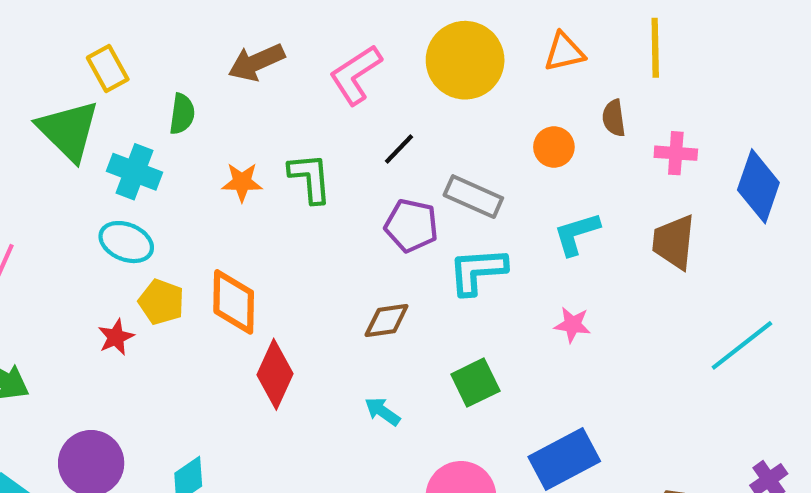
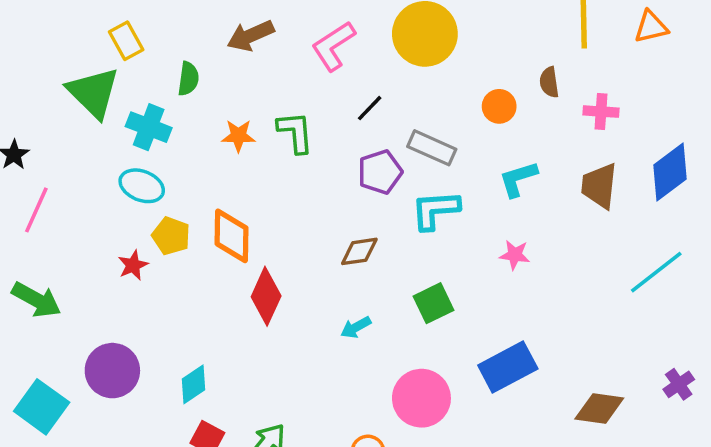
orange triangle: (564, 52) -> (651, 27), moved
blue diamond: (758, 186) -> (670, 172), moved, turned 34
purple pentagon: (411, 225) -> (380, 172), turned -30
cyan arrow: (382, 411) -> (356, 327), turned -64

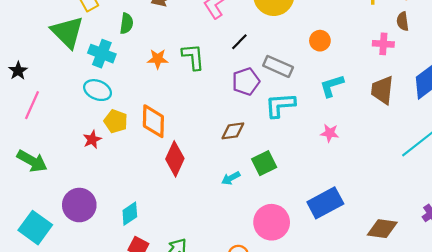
brown semicircle: (549, 82) -> (403, 21), moved
green square: (434, 303) -> (264, 163), moved

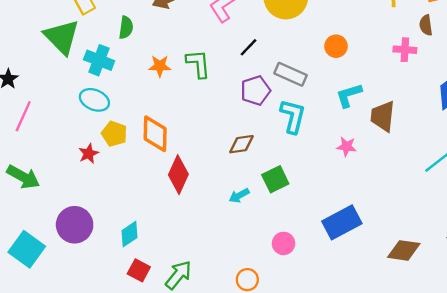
brown trapezoid: (382, 90) -> (383, 116), moved
cyan L-shape: (280, 105) -> (293, 116), turned 108
pink circle: (272, 222) -> (283, 243), size x0.6

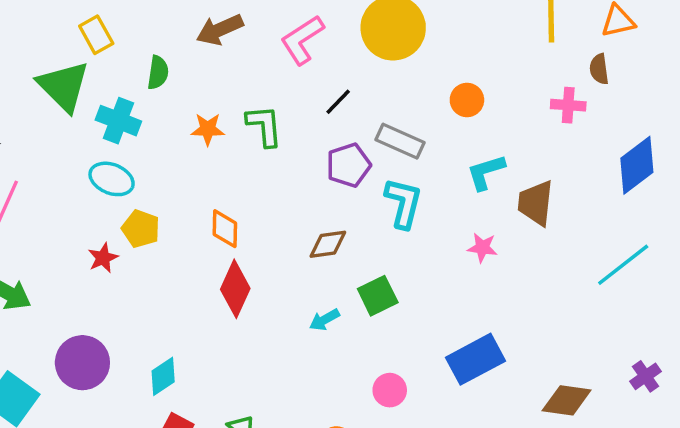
orange diamond: (155, 134) -> (225, 229), moved, size x0.7

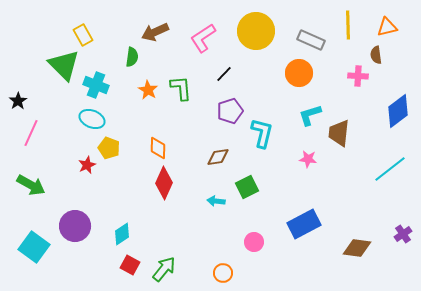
green semicircle: (158, 73) -> (132, 57), moved
orange circle: (467, 100) -> (299, 73), size x1.4
orange star: (208, 129) -> (148, 90), turned 30
gray rectangle: (400, 141) -> (311, 40), moved
cyan arrow: (324, 320) -> (216, 201), turned 36

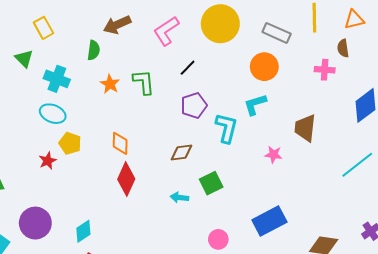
green triangle: (64, 65) -> (24, 58), size x0.6
cyan L-shape: (310, 115) -> (255, 104), moved

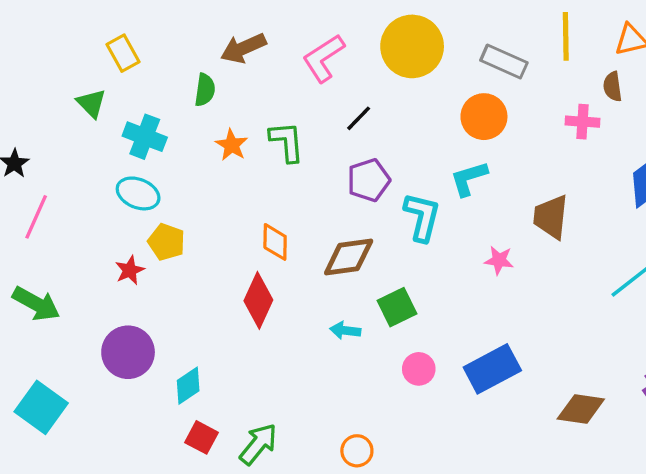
orange diamond: (120, 143) -> (275, 242), moved
brown diamond: (181, 153) -> (349, 257), size x1.4
purple circle: (35, 223) -> (128, 352), moved
pink circle: (218, 239) -> (419, 369), moved

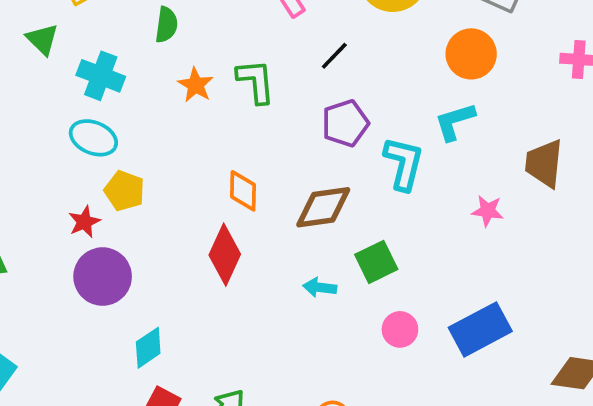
purple circle: (128, 352) -> (103, 277), moved

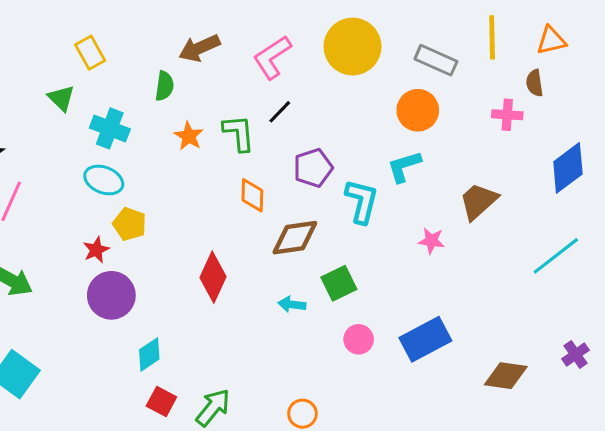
black line: (334, 56) -> (280, 112), moved
brown trapezoid: (544, 163) -> (478, 201), turned 42
orange diamond: (243, 191) -> (252, 195), moved

